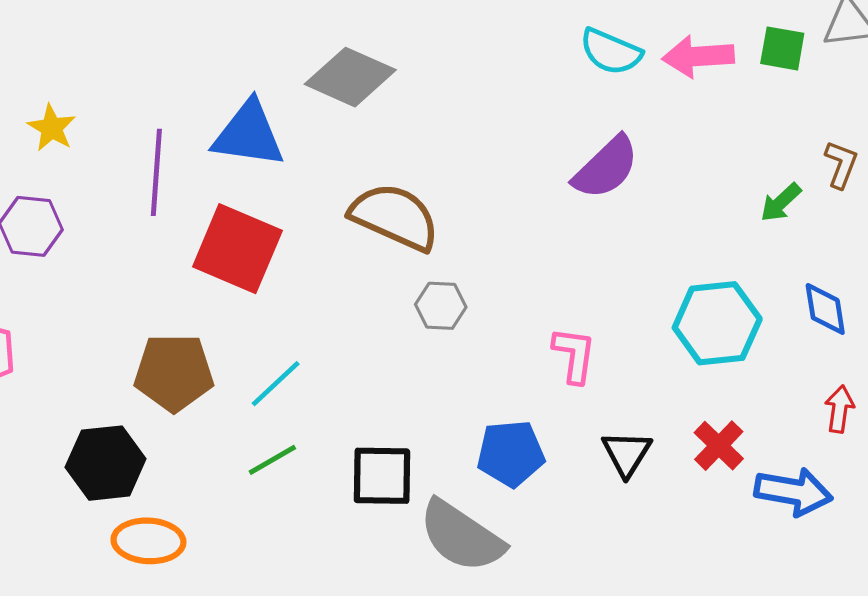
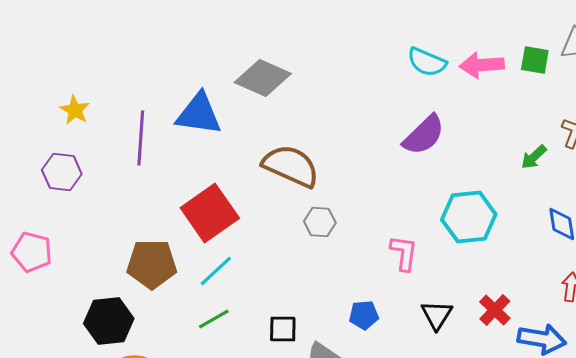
red square: (237, 249) -> (210, 213), moved, turned 32
cyan hexagon: (717, 323) -> (469, 217), moved
blue pentagon: (511, 454) -> (364, 315), size x0.7
black square: (382, 476) -> (283, 329), size x0.7

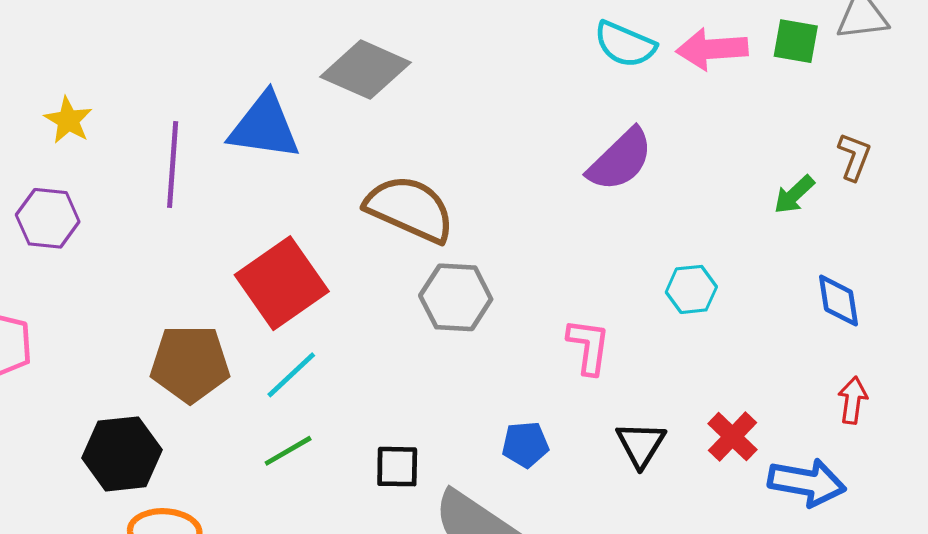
cyan hexagon: (469, 217) -> (691, 289), size x0.6
gray hexagon: (320, 222) -> (456, 297), size x1.4

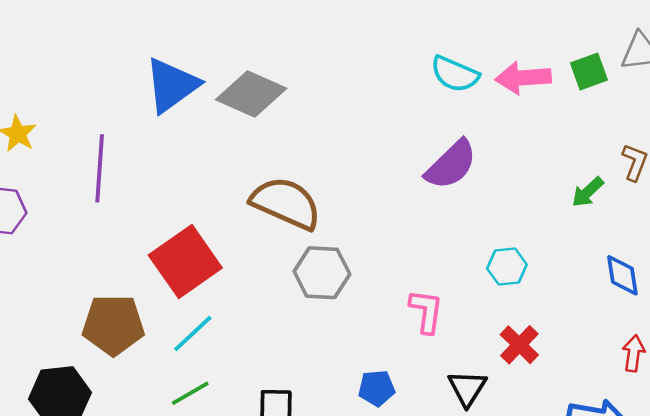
green square: (796, 41) -> (589, 72), turned -30
blue triangle: (264, 127) -> (172, 85), moved, turned -44
red cross: (732, 437) -> (519, 345), moved

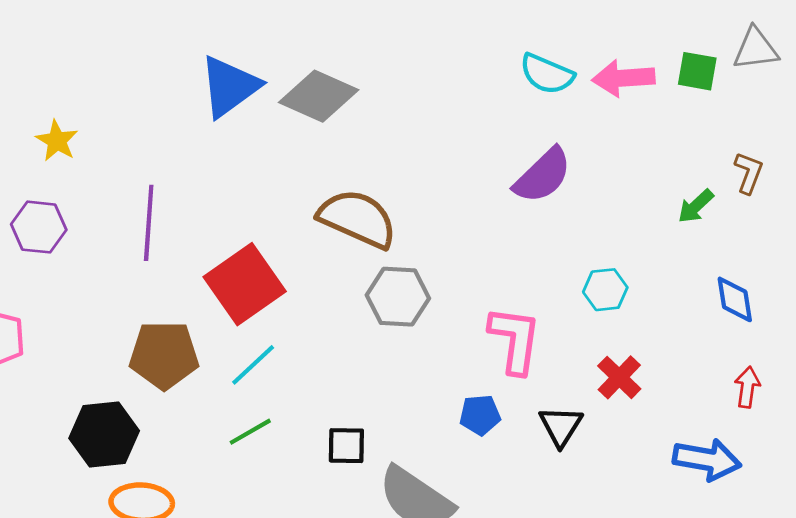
green square: (589, 72) -> (697, 71), turned 30
purple line: (100, 168) -> (149, 223), moved
pink L-shape: (426, 311) -> (515, 340), size x1.4
blue pentagon: (377, 388) -> (480, 415), moved

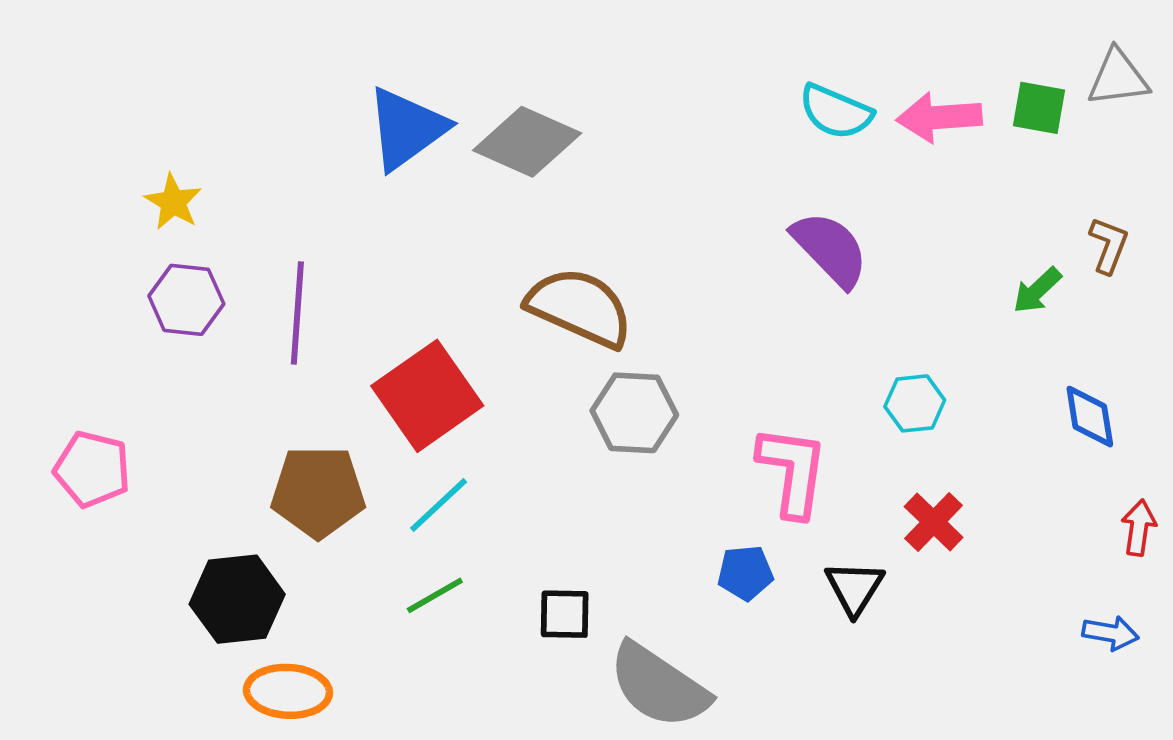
purple semicircle: (543, 176) -> (830, 249), turned -90
purple hexagon: (39, 227) -> (186, 300), moved
red arrow: (747, 387) -> (1139, 528), moved
blue arrow: (707, 460) -> (1111, 633), moved, size x0.6

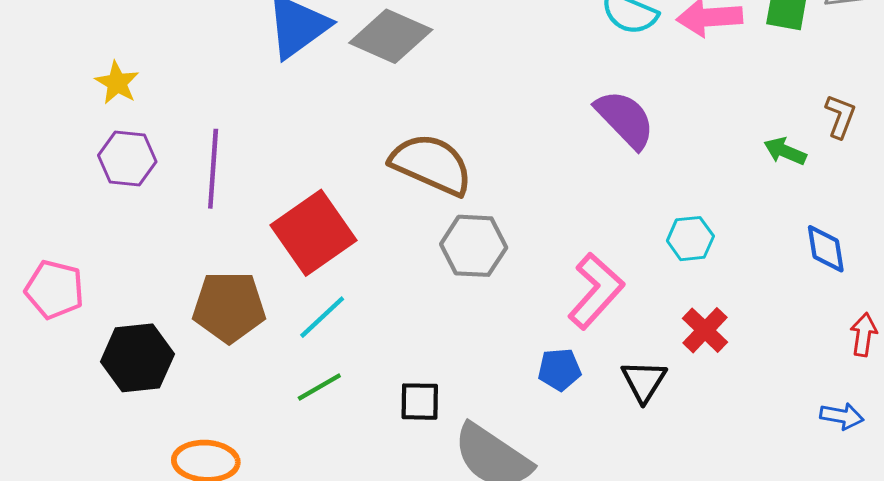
green arrow: (1037, 290) -> (785, 151), turned 66
pink L-shape: (792, 471) -> (596, 291), turned 34
black hexagon: (237, 599) -> (137, 358), moved

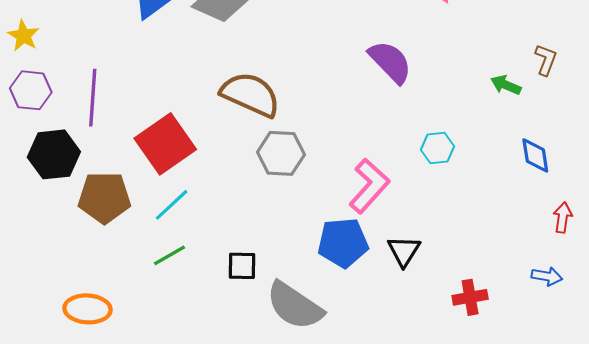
red cross: (705, 330) -> (470, 297), moved, turned 36
black hexagon: (137, 358) -> (54, 154), moved
blue pentagon: (559, 370) -> (343, 243), size x1.6

